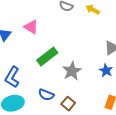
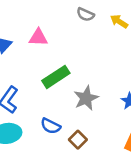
pink triangle: (31, 27) -> (38, 37), turned -35

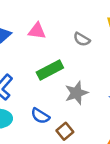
gray semicircle: (85, 14) -> (82, 39), moved

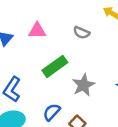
blue semicircle: (40, 116) -> (52, 112), turned 108

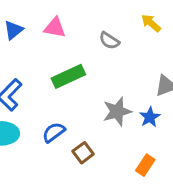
gray star: (83, 85) -> (117, 111), moved

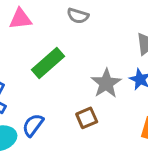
blue semicircle: (54, 132) -> (33, 125), moved
brown square: (83, 153) -> (87, 118), moved, turned 30

